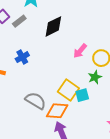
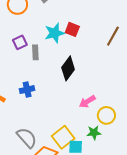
gray rectangle: (19, 21) -> (35, 52), turned -72
black diamond: (53, 26) -> (68, 68), turned -45

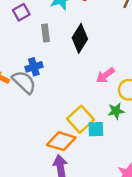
gray rectangle: (35, 52) -> (46, 33), moved
gray semicircle: (27, 138) -> (24, 82), moved

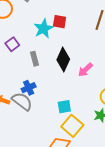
pink arrow: (105, 75) -> (85, 70), moved
cyan square: (96, 129) -> (64, 107), moved

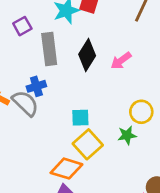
gray rectangle: (34, 59) -> (49, 49), size x1.6
pink arrow: (85, 70) -> (121, 61), moved

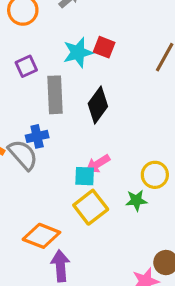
pink arrow: (121, 61) -> (98, 164), moved
orange diamond: (66, 169) -> (41, 236), moved

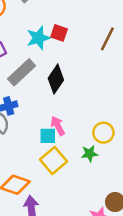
gray rectangle: (55, 95) -> (22, 72), turned 52
pink arrow: (98, 164) -> (58, 126), turned 96

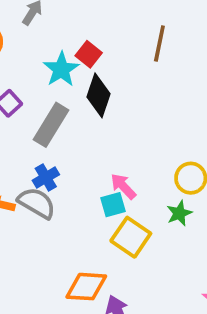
red square: (59, 33) -> (89, 54), turned 35
black diamond: (56, 79) -> (99, 95), moved

